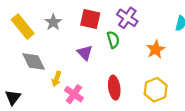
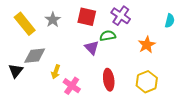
green semicircle: (113, 40) -> (108, 36), turned -84
purple triangle: (85, 53) -> (92, 48), moved
gray diamond: (34, 61) -> (35, 56), turned -70
black triangle: (13, 97) -> (16, 71), moved

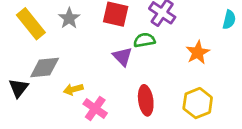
yellow arrow: (56, 72) -> (73, 89), turned 56

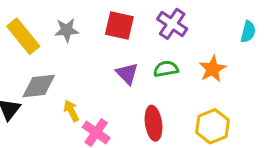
gray star: (69, 18) -> (67, 30), turned 30
green semicircle: (144, 40) -> (166, 69), moved
yellow arrow: (73, 89) -> (71, 111), turned 78

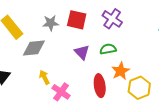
gray star: (67, 30) -> (51, 23), moved
orange star: (212, 69) -> (121, 71), moved
gray diamond: (39, 86) -> (34, 48), moved

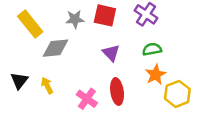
green semicircle: (108, 49) -> (152, 49), moved
yellow arrow: (44, 77) -> (47, 85), moved
red ellipse: (100, 86) -> (117, 91), moved

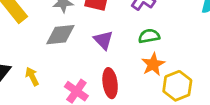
gray diamond: (56, 48) -> (60, 35), moved

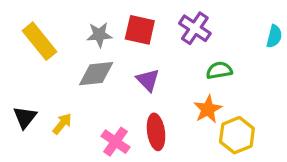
green semicircle: (149, 36) -> (219, 70), moved
yellow arrow: (32, 76) -> (62, 124), turned 66

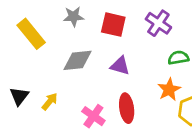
gray star: (99, 35) -> (74, 17), moved
purple triangle: (148, 80) -> (120, 66), turned -30

